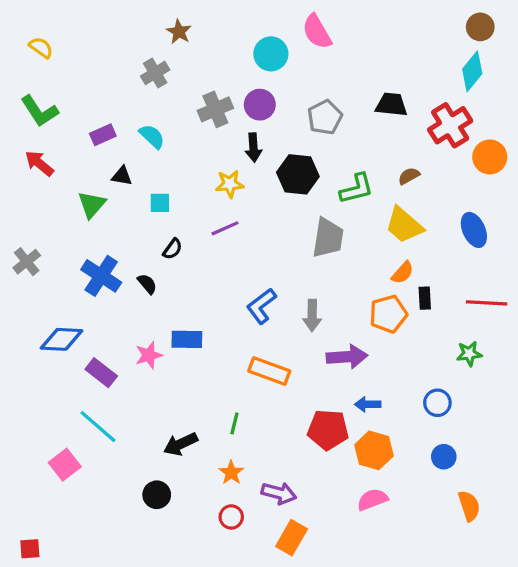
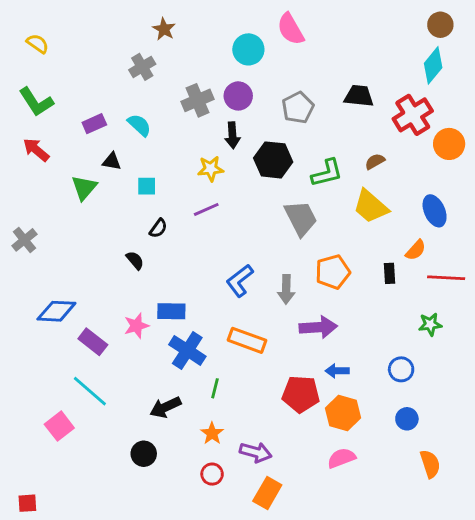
gray trapezoid: (328, 238) -> (301, 218), turned -36
orange semicircle: (403, 273) -> (416, 250), moved
blue cross: (101, 276) -> (187, 350), moved
orange pentagon: (388, 314) -> (333, 272), moved

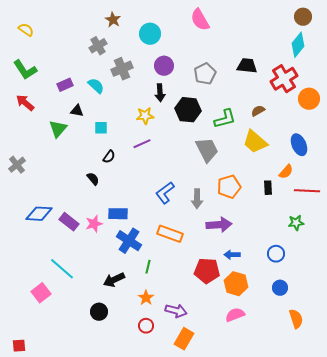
cyan circle: (248, 49) -> (150, 34), moved
gray cross: (198, 100) -> (122, 69), moved
purple rectangle: (93, 342) -> (69, 222), moved

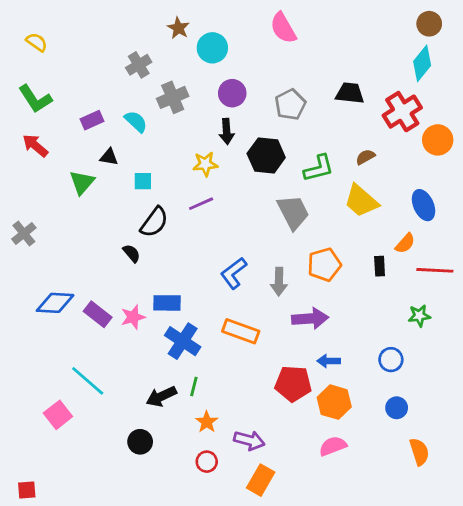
brown star: (113, 20) -> (178, 28), moved
black semicircle: (109, 157) -> (154, 222), size x1.6
green line: (148, 267) -> (194, 387), moved

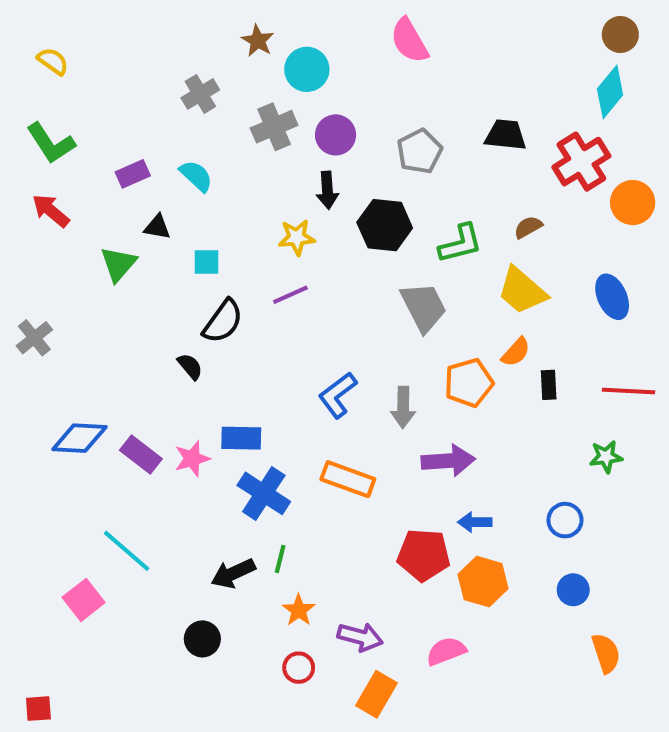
gray cross: (173, 97) -> (274, 127), moved
orange semicircle: (405, 243) -> (516, 352), moved
pink semicircle: (333, 446) -> (446, 651), moved

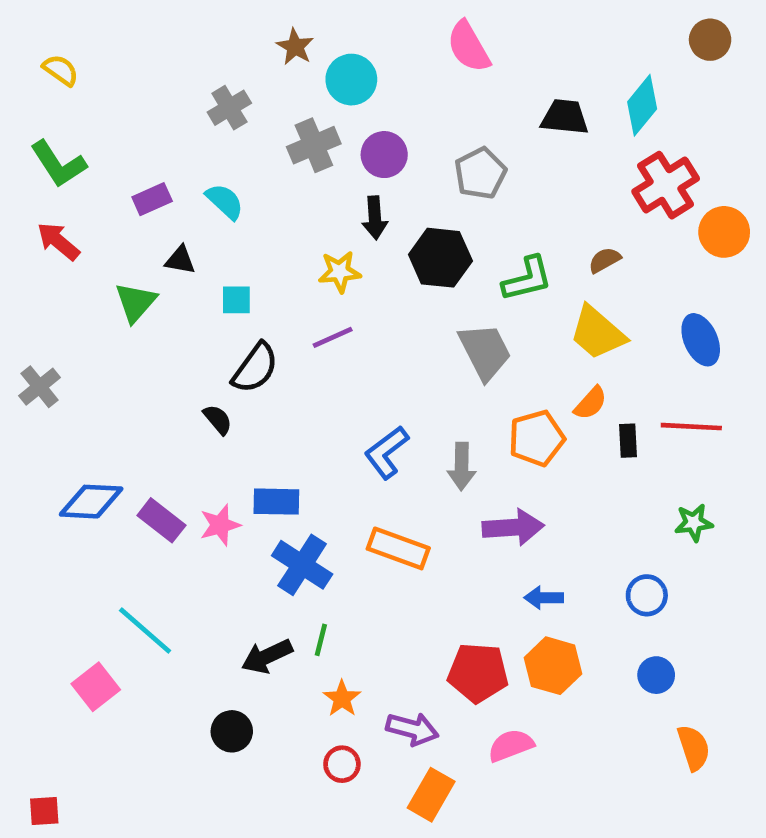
cyan diamond: (610, 92) -> (642, 105), moved
black trapezoid: (506, 135) -> (565, 117), moved
red line: (629, 391) -> (691, 427), moved
red pentagon: (424, 555) -> (478, 673), moved

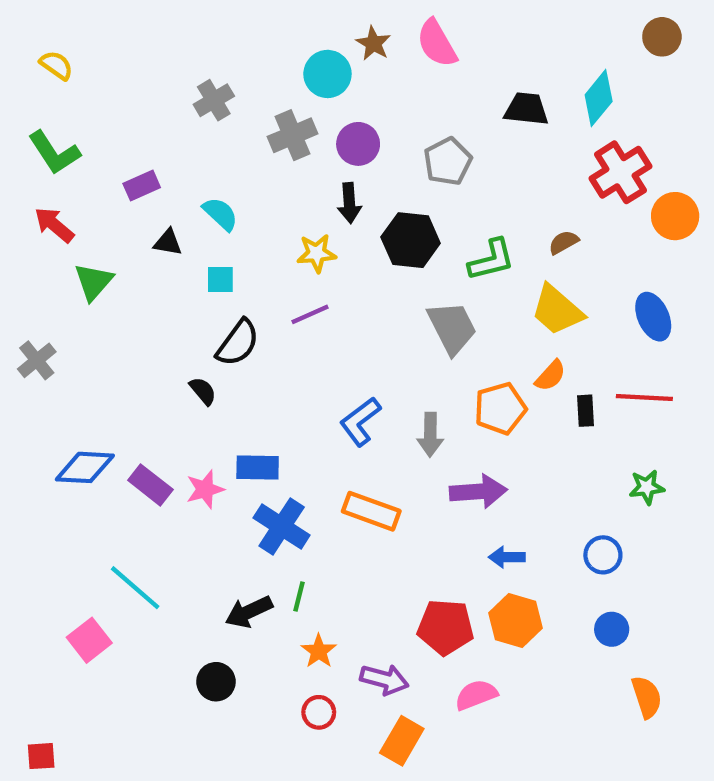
brown star: (295, 47) -> (373, 43), moved
cyan semicircle: (225, 201) -> (220, 214), moved
green triangle: (136, 302) -> (94, 282), moved

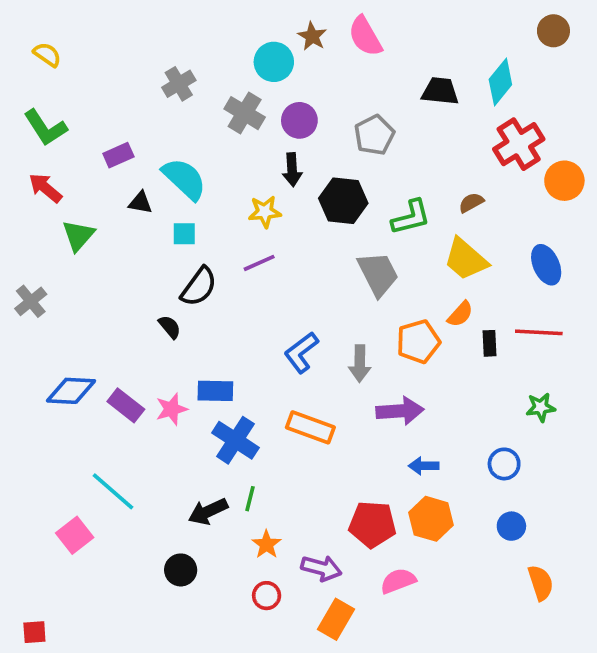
gray cross: (293, 135) -> (245, 113), turned -36
cyan semicircle: (220, 214) -> (184, 179), size x1.5

